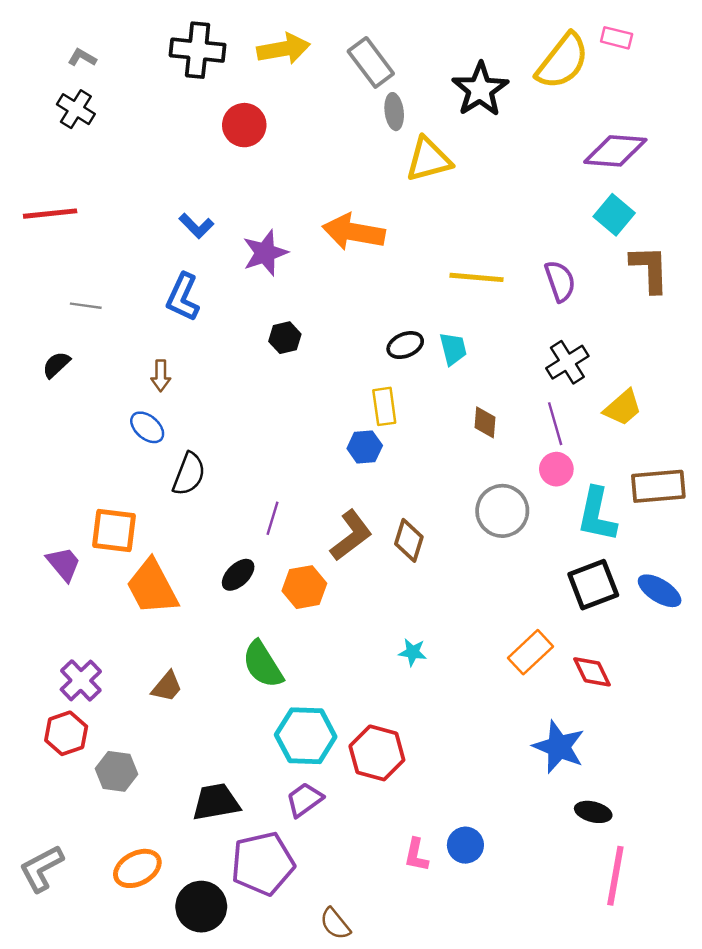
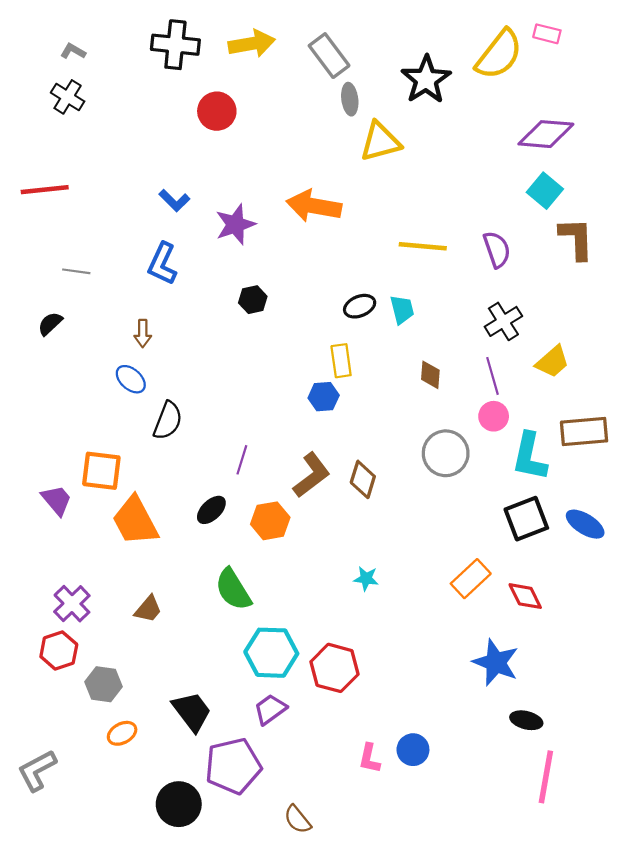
black trapezoid: (216, 802) -> (192, 712), turned 63
orange ellipse: (137, 868) -> (122, 733), moved, size x0.7

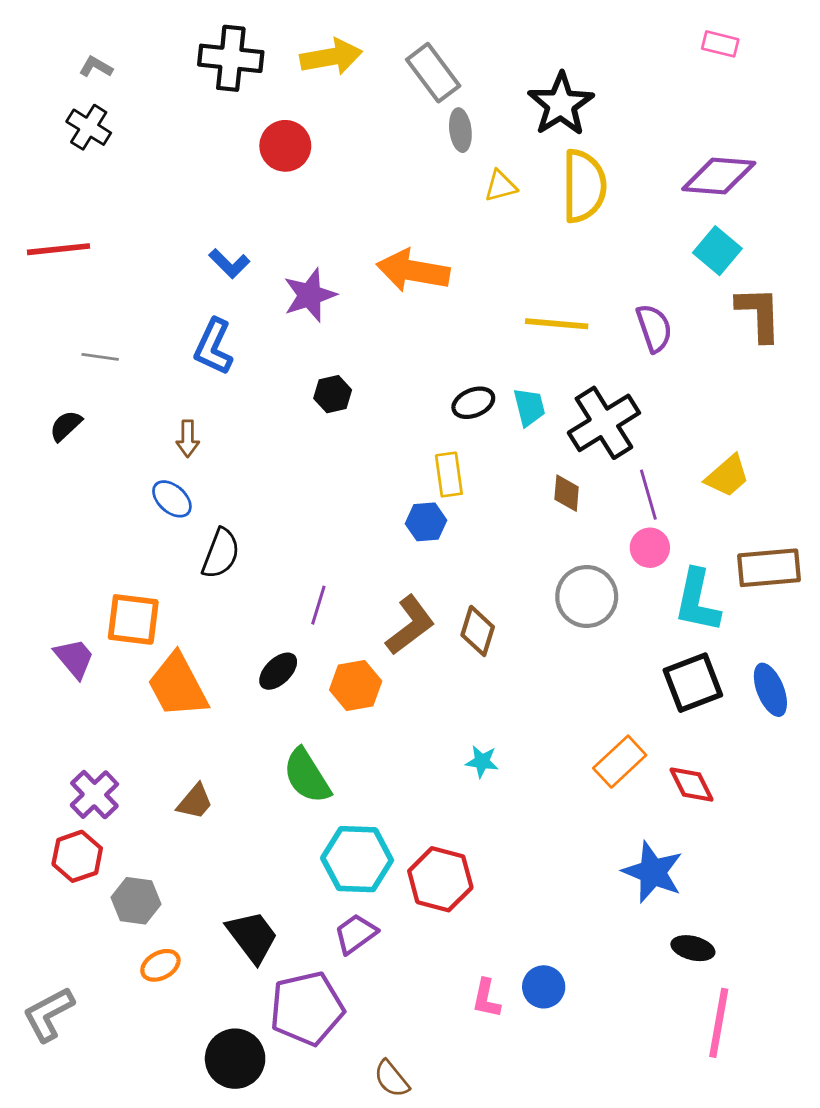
yellow semicircle: (499, 54) -> (584, 186), moved, turned -38
yellow triangle: (380, 142) -> (501, 186), size x0.6
black cross: (503, 321) -> (604, 423), moved, size x1.4
blue ellipse: (585, 524) -> (770, 690), turned 36

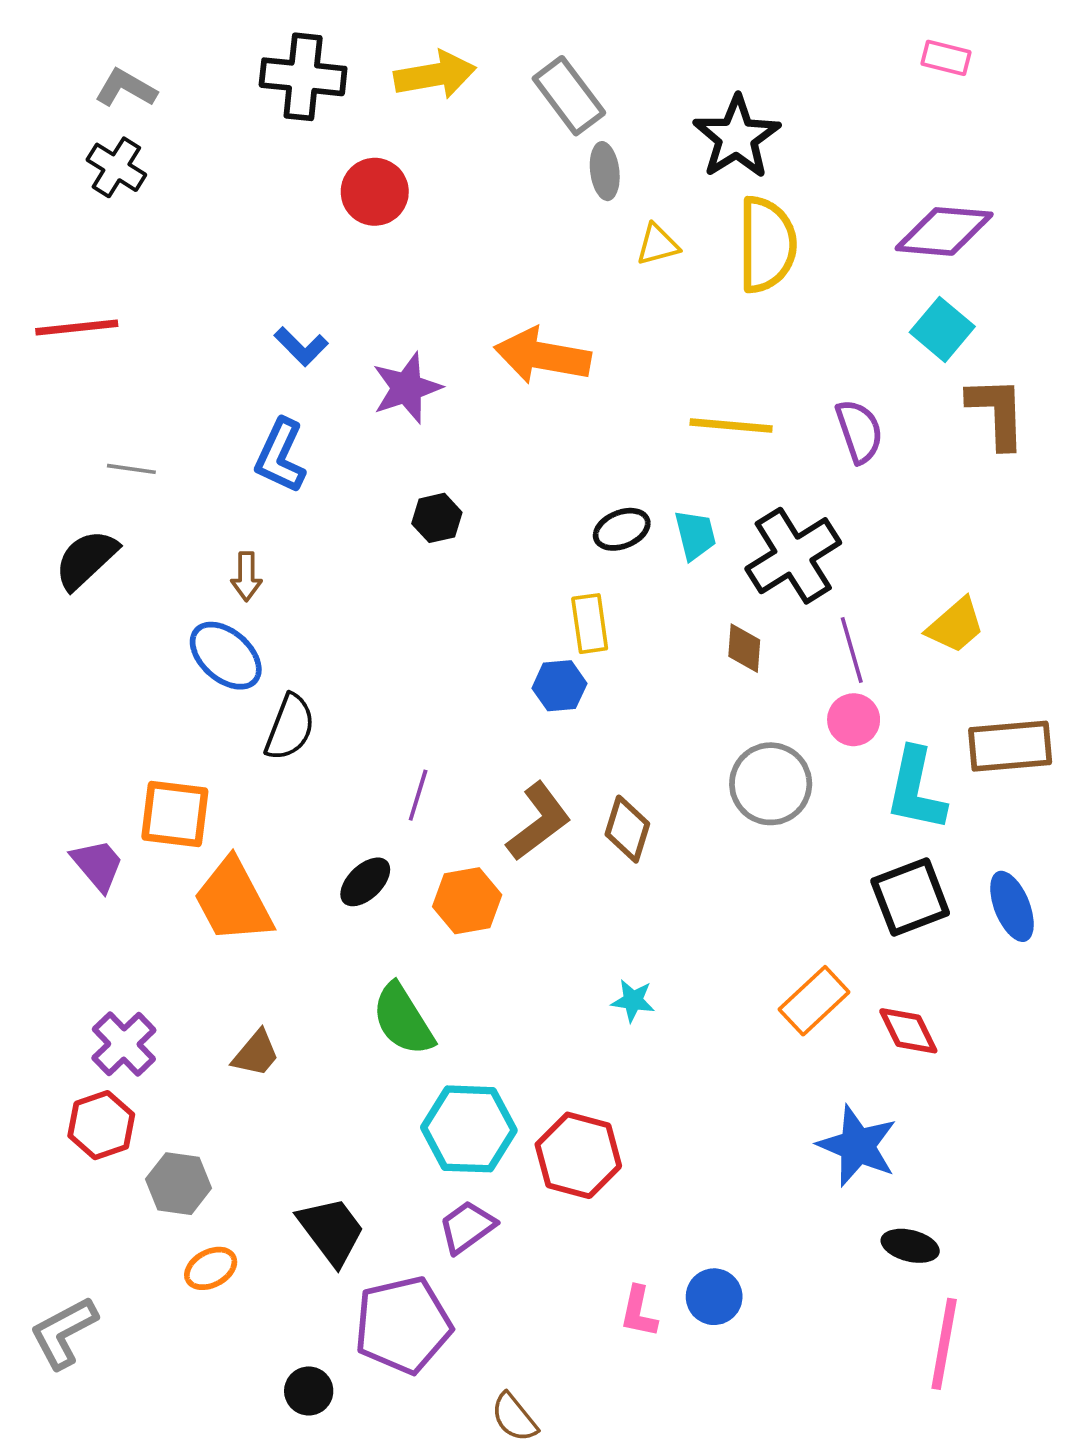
gray L-shape: (96, 67) -> (126, 88), size x1.4
black semicircle: (66, 426) -> (86, 559), size x1.5
blue ellipse: (172, 499) -> (226, 656), size x1.4
black circle: (235, 1059) -> (309, 1391), size x0.6

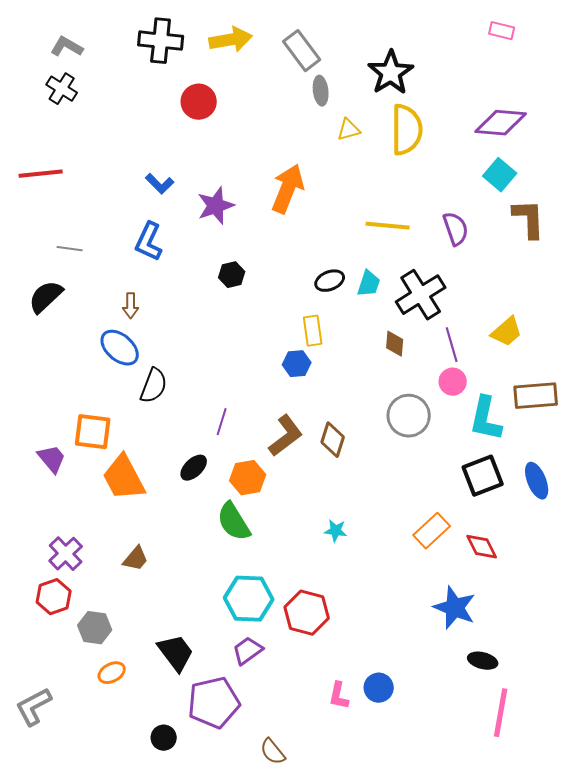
orange arrow: (542, 356) -> (288, 189), turned 102
cyan trapezoid: (695, 535) -> (369, 284), turned 32
green semicircle: (403, 1020) -> (234, 522), moved

